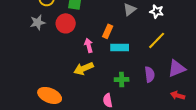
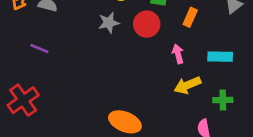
orange rectangle: (108, 31) -> (190, 17), moved
yellow arrow: (84, 68) -> (187, 85), moved

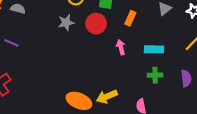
yellow arrow: (187, 85) -> (107, 97), moved
green cross: (223, 100) -> (155, 75), moved

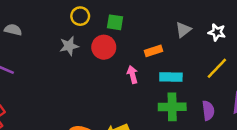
orange rectangle: (130, 18) -> (154, 51), moved, turned 48
green cross: (155, 75) -> (172, 107), size x1.5

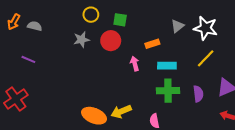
white star: (217, 32) -> (206, 28), size x1.6

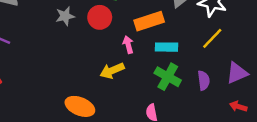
orange rectangle: (152, 44) -> (149, 21), size x1.6
green cross: (168, 91) -> (168, 77), turned 30
yellow arrow: (121, 111) -> (112, 71), moved

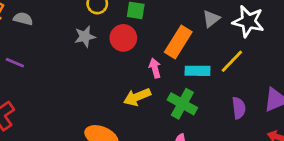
orange rectangle: (149, 21) -> (178, 42), turned -40
yellow line: (212, 38) -> (232, 61), moved
green cross: (168, 77) -> (182, 104), moved

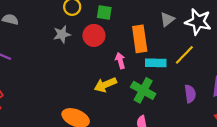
orange rectangle: (178, 42) -> (140, 39), turned -40

